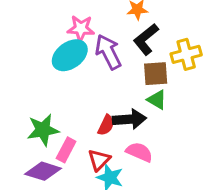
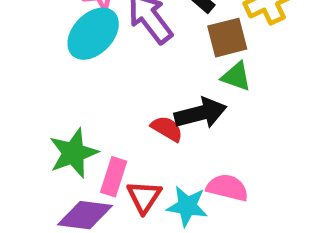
red semicircle: (106, 125) -> (167, 129), turned -75
pink semicircle: (139, 152) -> (227, 188), moved
red triangle: (99, 160) -> (144, 197), moved

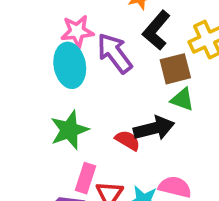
cyan ellipse: (93, 34) -> (70, 65), turned -54
green star: (73, 153) -> (69, 130), moved

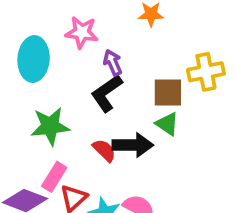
black L-shape: (156, 30) -> (107, 93), moved
purple arrow: (115, 53) -> (113, 63), size x0.6
cyan ellipse: (70, 65) -> (34, 59), moved

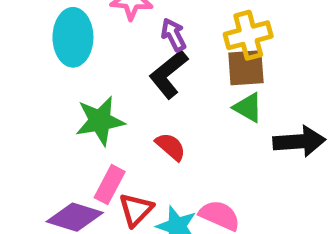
yellow cross: (206, 72) -> (248, 35), moved
black arrow: (133, 145) -> (299, 141), moved

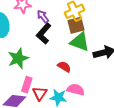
green triangle: (248, 108) -> (80, 42), size x1.5
red semicircle: (171, 147) -> (64, 67), moved

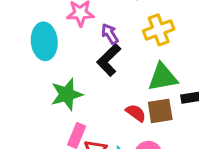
brown square: (76, 25) -> (160, 111), moved
green triangle: (80, 42) -> (163, 77), turned -35

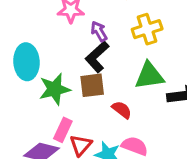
cyan ellipse: (44, 41) -> (26, 62), moved
brown square: (160, 111) -> (92, 85), moved

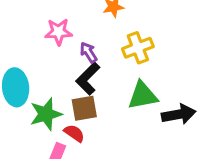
red semicircle: (122, 110) -> (74, 133), moved

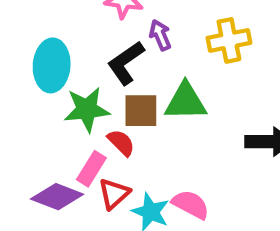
black L-shape: (88, 79) -> (126, 63), moved
green triangle: (143, 95) -> (186, 102), moved

